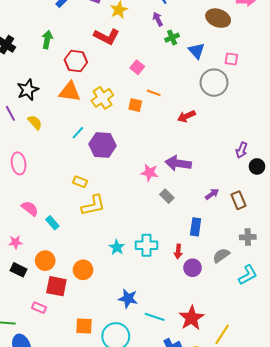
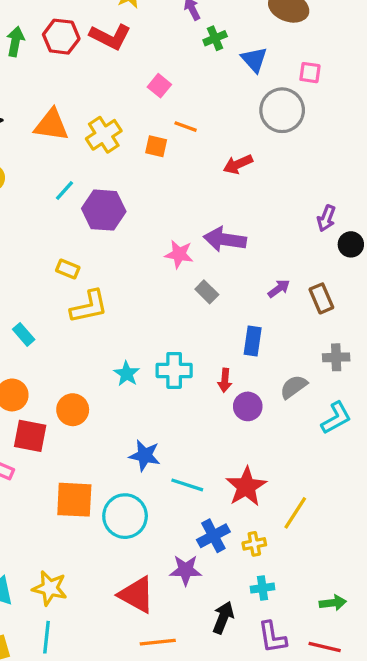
red hexagon: (76, 61) -> (61, 37), moved
orange square: (84, 326) -> (74, 500), size x1.4

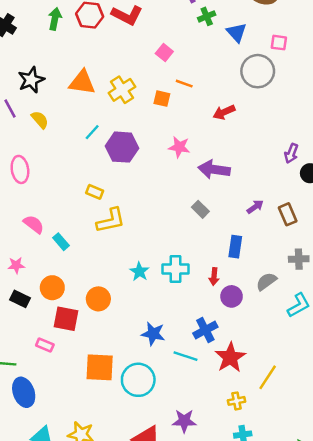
pink star: (179, 254) -> (179, 147), moved
blue cross: (213, 536) -> (205, 330), moved

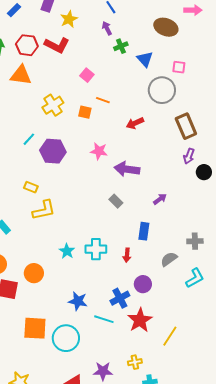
orange triangle: (82, 82) -> (21, 75), moved
brown rectangle: (288, 214) -> (186, 126), moved, size x1.4
purple circle: (232, 296) -> (143, 284), moved
yellow cross: (237, 401) -> (135, 362), moved

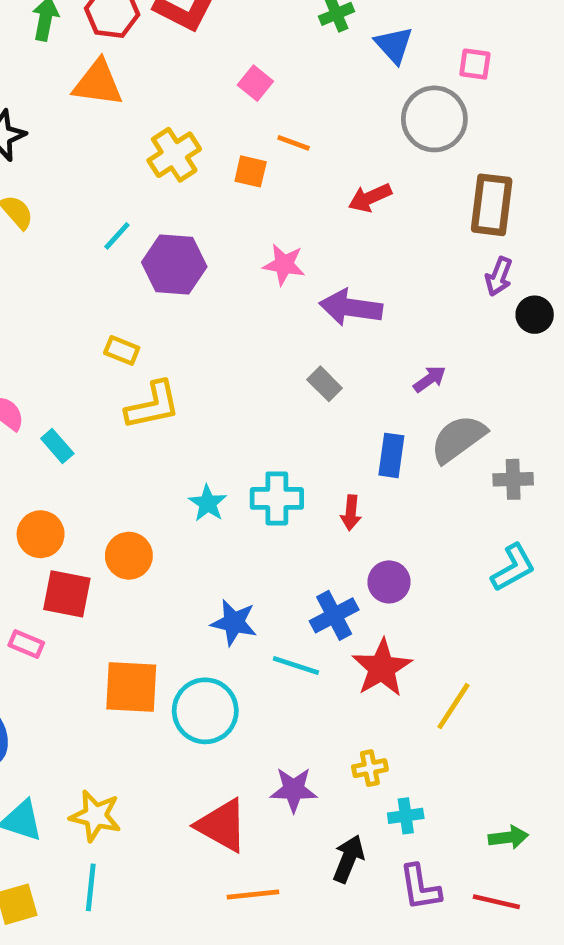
brown rectangle: (186, 126) -> (492, 205), turned 30
gray semicircle: (169, 259) -> (458, 439), moved, size x1.4

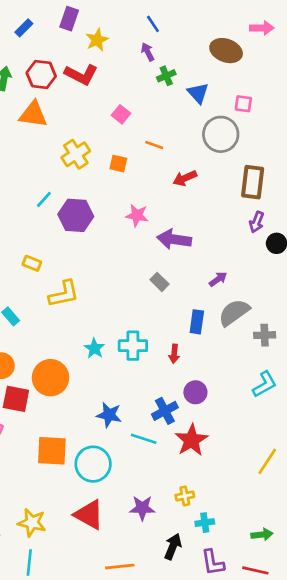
orange line: (294, 143) -> (154, 145), moved
yellow rectangle: (122, 350) -> (32, 263), moved
orange circle: (129, 556) -> (51, 378), size x1.4
yellow line: (453, 706) -> (267, 461), moved
red triangle: (222, 825) -> (89, 515), moved

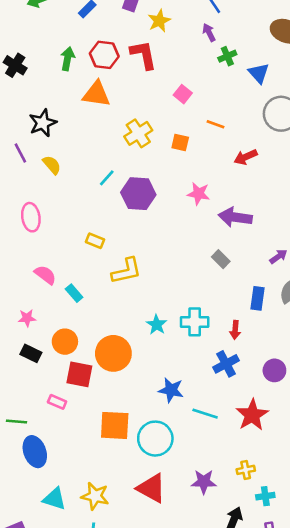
red L-shape: (81, 74) -> (144, 55), turned -128
purple circle: (195, 392) -> (274, 370), moved
blue cross: (165, 411) -> (226, 364), moved

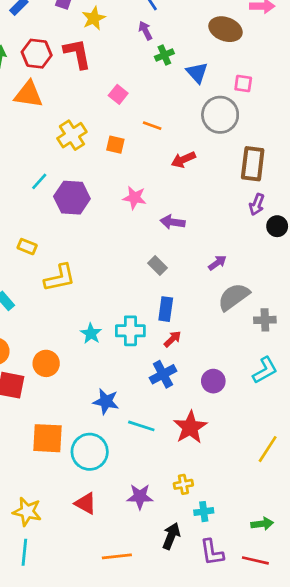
purple arrow: (235, 217) -> (173, 222), size x0.7
blue rectangle: (257, 298) -> (166, 309), moved
red arrow: (235, 330) -> (173, 339), turned -138
orange circle: (113, 353) -> (46, 363), size x0.7
red triangle: (151, 488) -> (86, 503), size x0.7

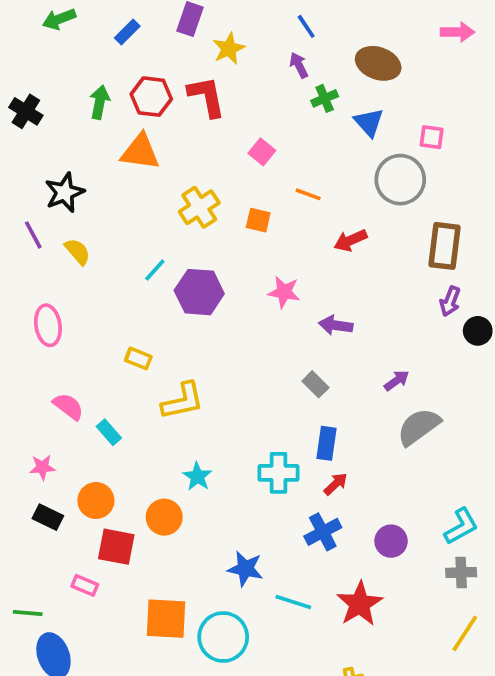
brown ellipse: (226, 29) -> (378, 63), moved
gray cross: (265, 320) -> (461, 572), moved
cyan star: (91, 334) -> (197, 477), moved

